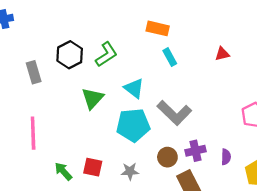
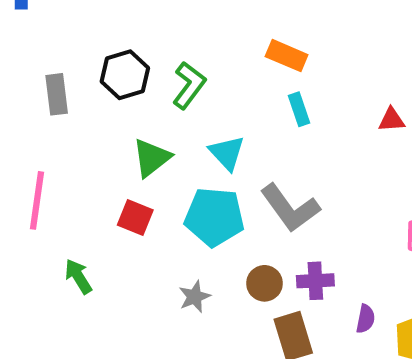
green L-shape: (106, 54) -> (189, 85), turned -30
purple semicircle: (226, 157) -> (366, 319), moved
red square: (93, 167) -> (135, 217), moved
gray star: (130, 171) -> (195, 297), turned -30

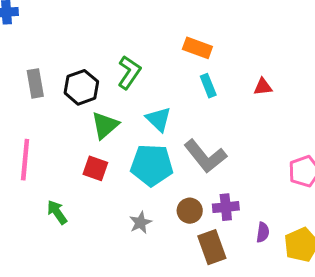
black hexagon: (125, 75) -> (81, 87), moved
red triangle: (392, 120) -> (263, 87), moved

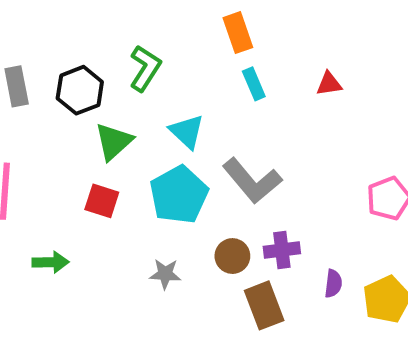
orange rectangle: (197, 48) -> (238, 33), turned 52
cyan pentagon: (152, 165) -> (179, 195), turned -30
green arrow: (57, 212) -> (50, 262), turned 125
gray star: (140, 223) -> (165, 274), turned 30

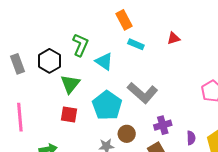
cyan rectangle: (254, 84) -> (136, 44), turned -35
cyan triangle: (187, 132) -> (104, 61), moved
brown circle: (232, 256) -> (127, 134), moved

